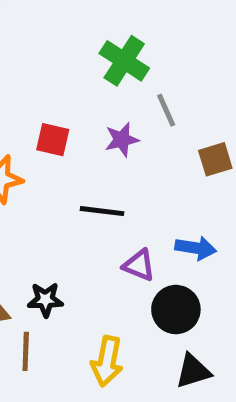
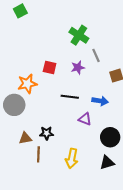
blue arrow: (196, 248) -> (100, 101), moved
black circle: (176, 310) -> (110, 137), moved

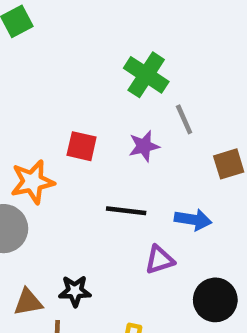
purple triangle: (85, 119) -> (160, 260), turned -40

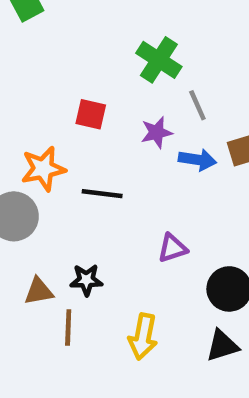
red square: (82, 146) -> (91, 114), moved
black line: (126, 211) -> (102, 194), moved
blue arrow: (193, 220) -> (197, 160), moved

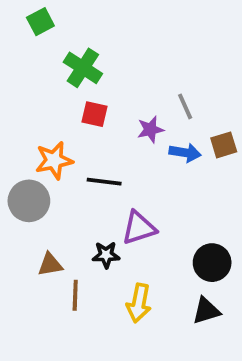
green cross: (159, 60) -> (83, 68), moved
purple triangle: (172, 248) -> (139, 228), moved, size x1.4
black star: (86, 280) -> (106, 255), moved

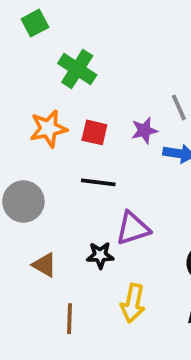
red square: (94, 114) -> (94, 132), moved
orange star: (54, 160) -> (48, 129), moved
brown triangle: (50, 264) -> (45, 265), turned 40
brown line: (75, 295) -> (69, 319), moved

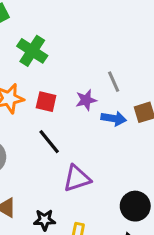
black line: (98, 182) -> (49, 142), turned 44
black star: (100, 255) -> (45, 220), moved

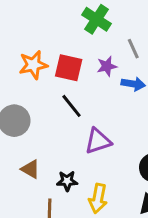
green cross: (32, 51) -> (97, 19), moved
red square: (46, 102) -> (69, 68), size x1.4

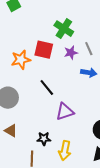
purple star: (107, 66) -> (71, 53), moved
red square: (69, 68) -> (44, 50), moved
brown triangle: (30, 169) -> (11, 131), moved

